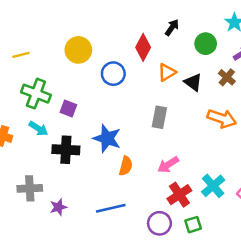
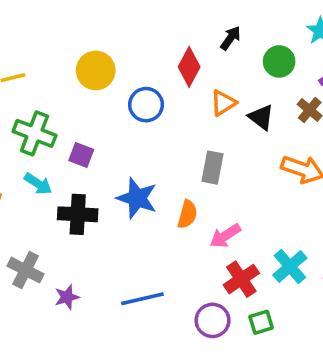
orange semicircle: (126, 166) -> (187, 214), moved
gray cross: (30, 188) -> (26, 270), turned 30

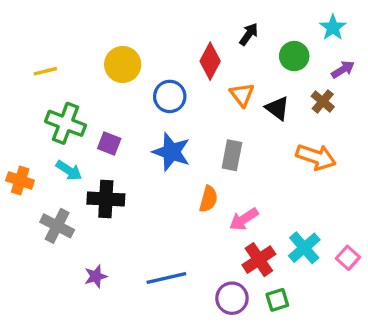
orange triangle: (223, 103) -> (242, 95), turned -36
blue star: (137, 198) -> (171, 152), moved
gray cross: (26, 270) -> (57, 226), moved

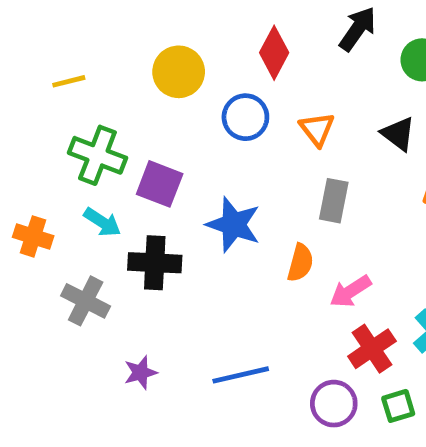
black arrow: (249, 34) -> (358, 29), size x1.4
red diamond: (210, 61) -> (274, 53), moved
orange triangle: (242, 95) -> (317, 129), moved
purple square: (109, 144) -> (160, 184), size x1.4
blue star: (171, 152) -> (234, 225), moved

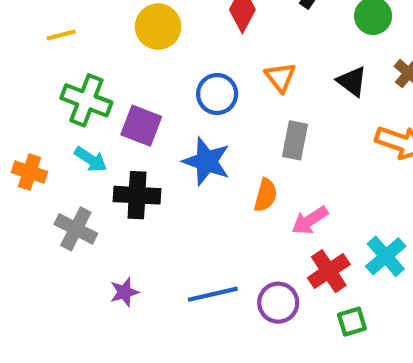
blue circle: (245, 117) -> (217, 94), moved
purple circle: (334, 404) -> (278, 303), moved

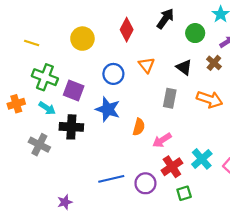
yellow line: (61, 35) -> (32, 43), turned 32
gray rectangle: (295, 140) -> (170, 98), moved
orange cross: (30, 172) -> (16, 104), moved, turned -35
purple star: (124, 292) -> (65, 202), moved

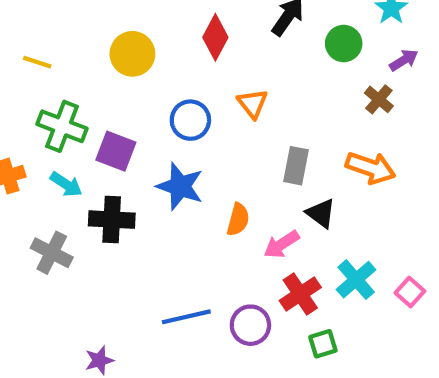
black triangle: (184, 67) -> (321, 213), moved

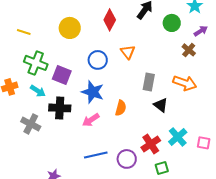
pink arrow: (282, 244) -> (91, 120), moved
pink square: (410, 292) -> (204, 143), turned -32

